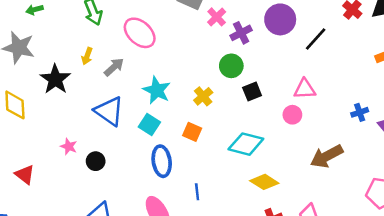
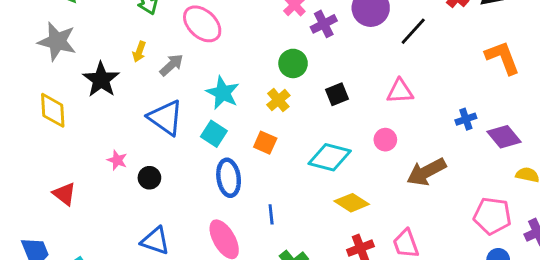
green circle: (231, 66) -> (293, 63), moved
pink circle: (292, 115) -> (385, 140), moved

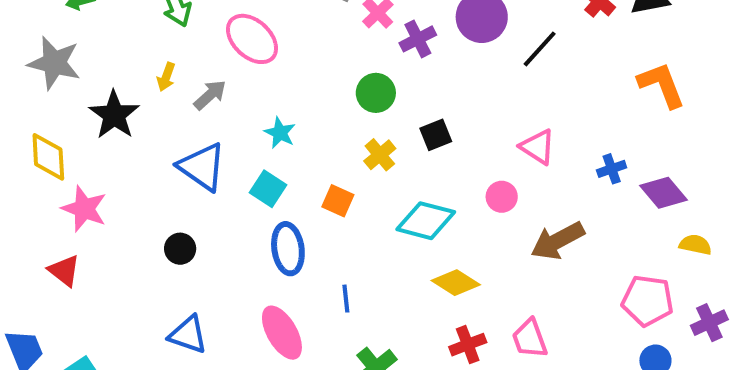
pink triangle: (400, 91) -> (538, 147), moved, turned 36
cyan star: (223, 93) -> (280, 133), size x0.7
yellow cross: (278, 100) -> (380, 155), moved
pink star: (117, 160) -> (84, 209), moved, size x1.6

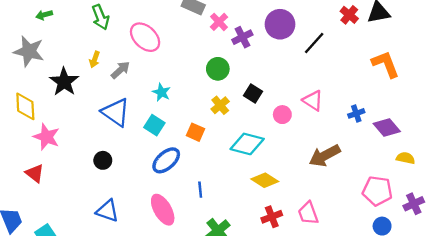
black square: (436, 135) -> (253, 93), turned -36
pink circle: (502, 197) -> (282, 115), moved
blue ellipse: (288, 249) -> (166, 160), turned 56

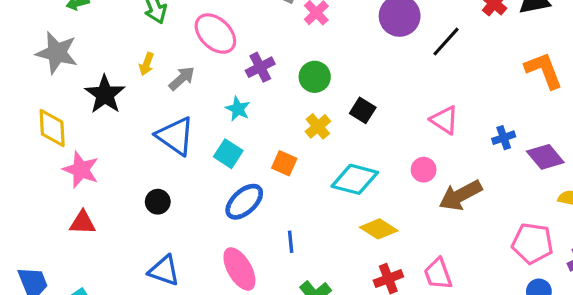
purple cross: (242, 37) -> (260, 67), moved
pink circle: (282, 115) -> (424, 170), moved
red triangle: (35, 173) -> (82, 223), moved, turned -36

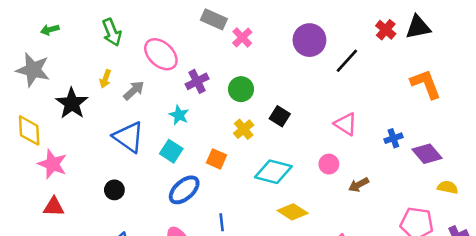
brown arrow: (460, 195) -> (359, 185), size x0.6

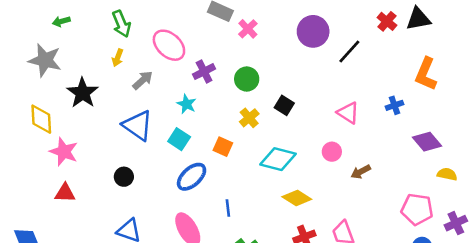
yellow arrow: (105, 79) -> (118, 58), moved
orange L-shape: (426, 84) -> (426, 74), turned -136
blue cross: (393, 138) -> (394, 105), moved

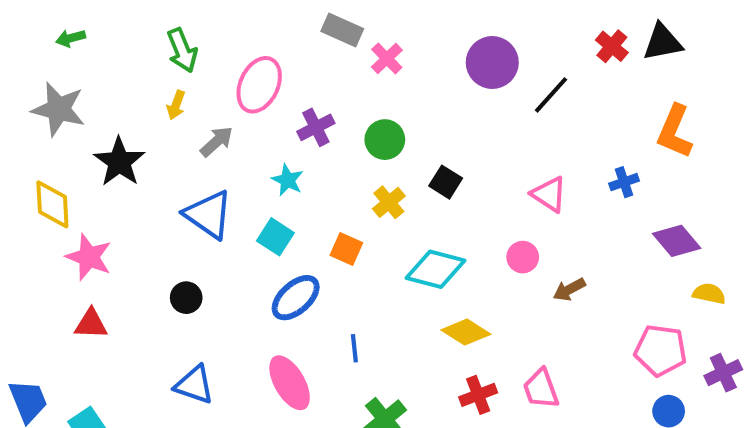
green arrow: (61, 21) -> (71, 38), moved
pink ellipse: (169, 45) -> (259, 85), turned 72

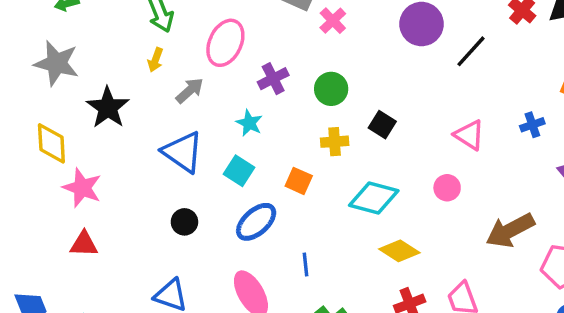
yellow cross: (389, 202) -> (335, 142), turned 36
brown arrow: (569, 290) -> (510, 230), moved, size x1.8
black circle: (186, 298) -> (184, 222), moved

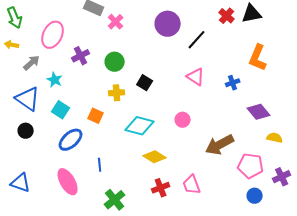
yellow arrow: (155, 60) -> (12, 45), turned 80
cyan star: (249, 123) -> (55, 80), moved
pink triangle: (469, 135) -> (196, 77), moved
black circle: (184, 222) -> (26, 131), moved

